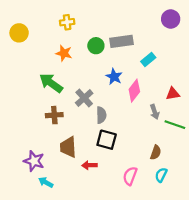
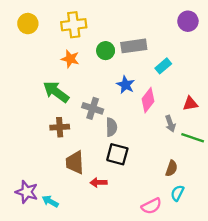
yellow cross: (67, 22) -> (74, 25), size x1.5
yellow circle: (19, 33) -> (28, 24), moved
gray cross: (84, 98) -> (93, 108), turned -30
purple star: (34, 161) -> (27, 192), moved
pink semicircle: (130, 176) -> (151, 206), moved, turned -138

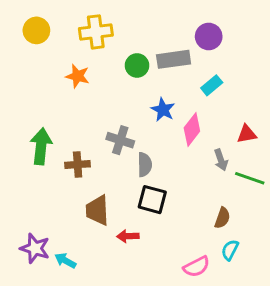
purple circle: (188, 21) -> (209, 36), moved
orange star: (70, 59) -> (78, 76), moved
green arrow: (56, 92) -> (41, 146), moved, turned 60

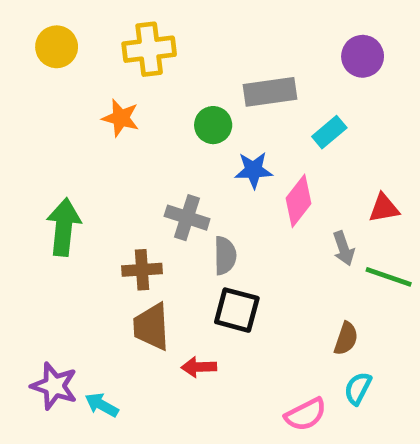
purple circle: (209, 36) -> (363, 56), moved
green circle: (137, 65) -> (213, 125), moved
blue star: (163, 110) -> (253, 170), turned -30
brown cross: (78, 165) -> (142, 270), moved

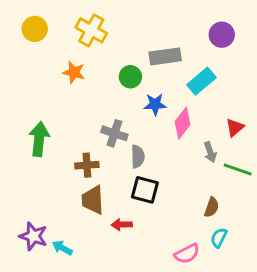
yellow cross: (149, 49) -> (91, 30), turned 36
cyan rectangle: (329, 132) -> (201, 81), size x1.4
red triangle: (384, 208) -> (235, 127), turned -30

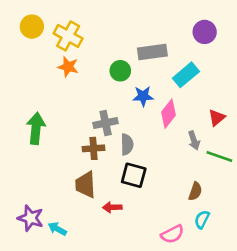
yellow cross: (91, 30) -> (68, 36), moved
gray cross: (114, 133) -> (106, 123), turned -30
brown cross: (87, 165) -> (93, 148), moved

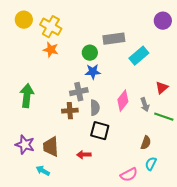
purple circle: (205, 32) -> (163, 21), moved
blue star: (143, 96) -> (93, 72), moved
pink diamond: (168, 114) -> (123, 101), moved
brown trapezoid: (85, 185) -> (51, 147), moved
purple star: (31, 218) -> (25, 145), moved

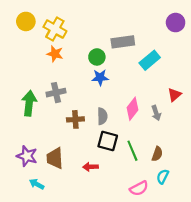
gray cross: (79, 92) -> (56, 93), moved
green line: (164, 117) -> (132, 151), moved, turned 48
cyan arrow: (43, 171) -> (37, 184), moved

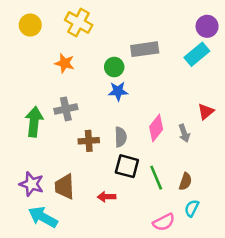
yellow cross: (55, 29) -> (79, 22), moved
cyan rectangle: (150, 60) -> (197, 54), moved
cyan arrow: (37, 184) -> (43, 217), size x1.6

